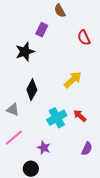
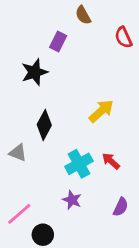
red semicircle: (84, 38) -> (123, 37), moved
pink line: (14, 138) -> (19, 214), moved
purple star: (44, 148) -> (72, 200), moved

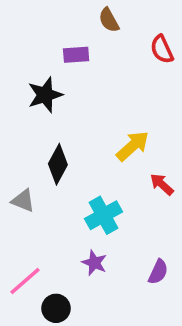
purple rectangle: (58, 42) -> (76, 55), turned 60
red arrow: (111, 161) -> (162, 184), moved

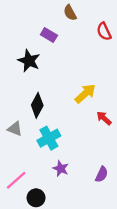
purple rectangle: (76, 55) -> (49, 35), turned 35
black star: (45, 95) -> (29, 61), turned -30
cyan cross: (103, 215) -> (49, 138), moved

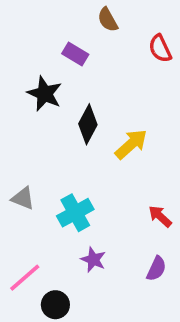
black diamond: (37, 105) -> (88, 124), moved
red arrow: (104, 118) -> (160, 216), moved

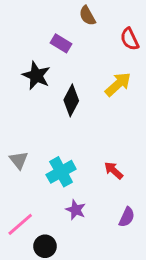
yellow arrow: (131, 144) -> (118, 84), moved
gray triangle: (23, 198) -> (19, 160), turned 30
red arrow: (160, 216) -> (114, 170), moved

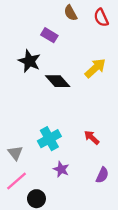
red semicircle: (130, 39) -> (101, 18), moved
black diamond: (71, 100) -> (58, 81), turned -70
gray triangle: (19, 160) -> (15, 153), moved

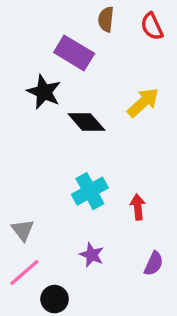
brown semicircle: (71, 13) -> (106, 19), turned 35
purple rectangle: (49, 35) -> (74, 53), size x1.5
red arrow: (92, 138) -> (138, 207), turned 42
cyan cross: (49, 139) -> (90, 191), moved

